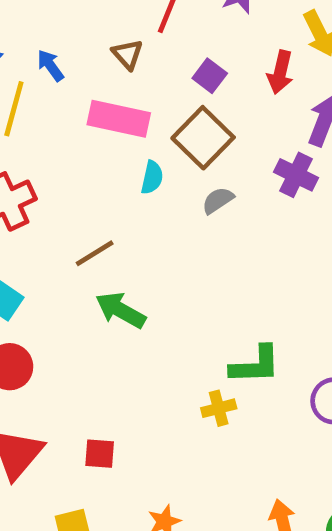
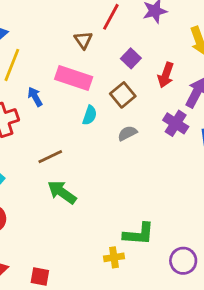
blue arrow: (50, 65) -> (35, 97), moved
red arrow: (280, 72) -> (166, 75), moved
brown square: (203, 138) -> (123, 95), size x0.7

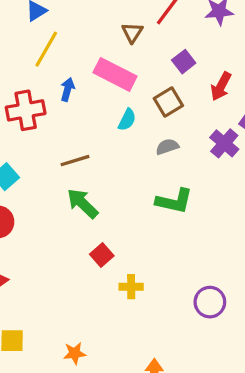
blue arrow: (35, 97) -> (67, 89), turned 36
green L-shape: (139, 234) -> (174, 201), moved
red square: (40, 277) -> (102, 255), moved, turned 30

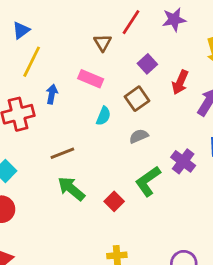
pink rectangle: (115, 74) -> (91, 79), size x0.7
purple cross: (224, 143) -> (183, 161), moved
green L-shape: (174, 201) -> (148, 181), turned 136
red square: (102, 255) -> (114, 201), moved

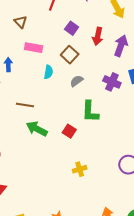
brown triangle: (103, 43) -> (21, 22), moved
brown line: (62, 153) -> (25, 105), turned 42
purple cross: (183, 161) -> (112, 82), moved
green L-shape: (148, 181) -> (90, 112), turned -40

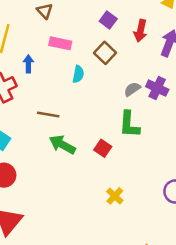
gray semicircle: (77, 81) -> (132, 89), moved
yellow cross: (80, 169) -> (115, 196), turned -32

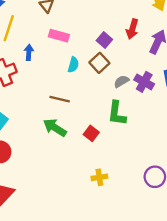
purple square: (108, 20) -> (104, 40), moved
brown square: (105, 53) -> (99, 63), moved
brown line: (48, 115) -> (60, 99), moved
yellow cross: (115, 196) -> (99, 177), turned 35

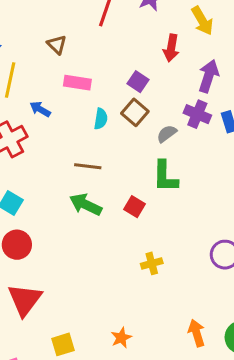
red arrow: (132, 29) -> (171, 48), moved
blue arrow: (29, 52) -> (40, 109), turned -56
purple cross: (144, 82) -> (197, 114), moved

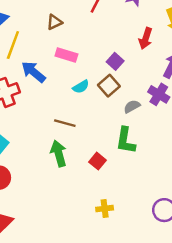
brown triangle: (57, 45) -> (54, 22), turned 42
blue arrow: (40, 109) -> (33, 72), size x1.5
cyan semicircle: (101, 119) -> (81, 87), turned 42
green arrow: (86, 204) -> (59, 154), turned 40

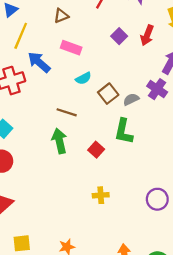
purple square: (115, 61) -> (119, 36), moved
brown square: (109, 86) -> (108, 94), moved

